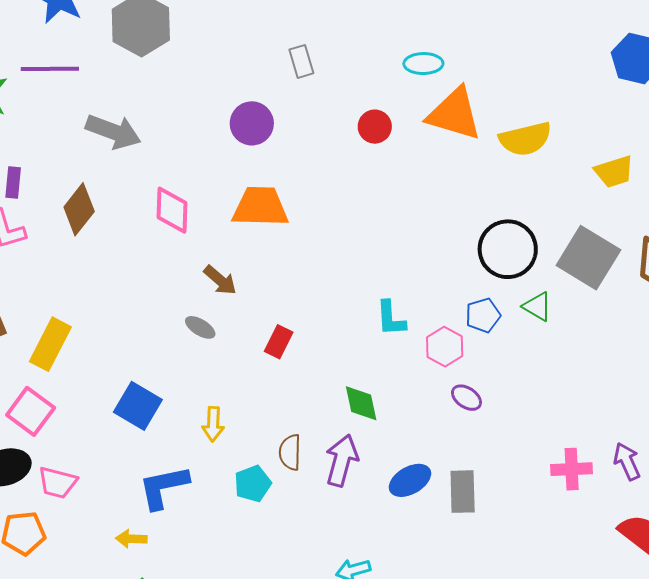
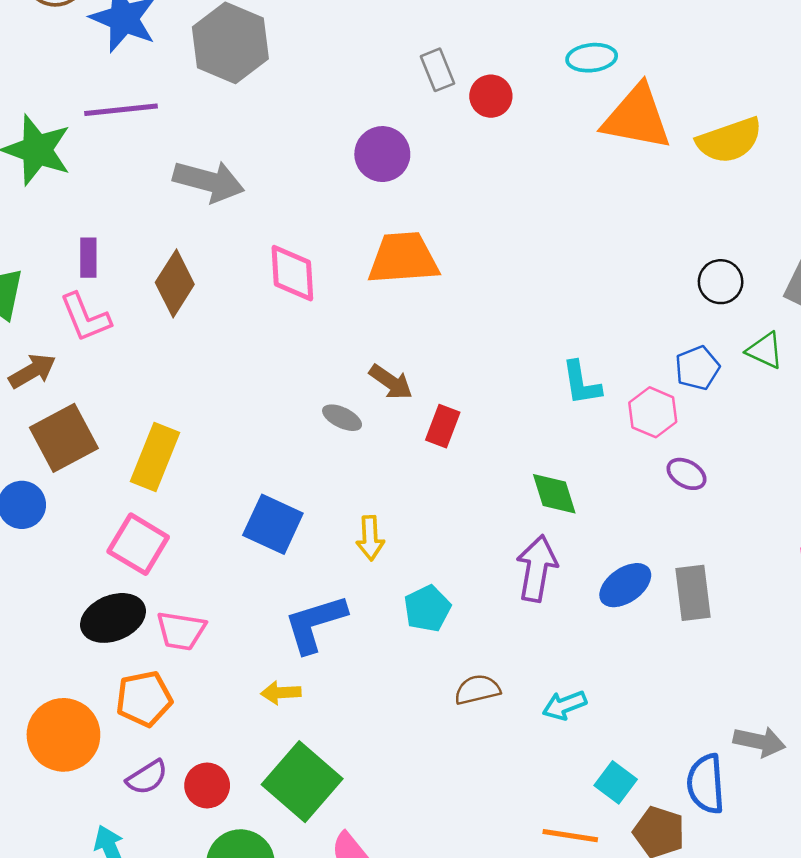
red circle: (375, 127) -> (491, 96), moved
black circle: (508, 249) -> (721, 282), size x0.6
brown arrow: (220, 280) -> (391, 382), moved
brown semicircle: (290, 452) -> (477, 690), moved, turned 81

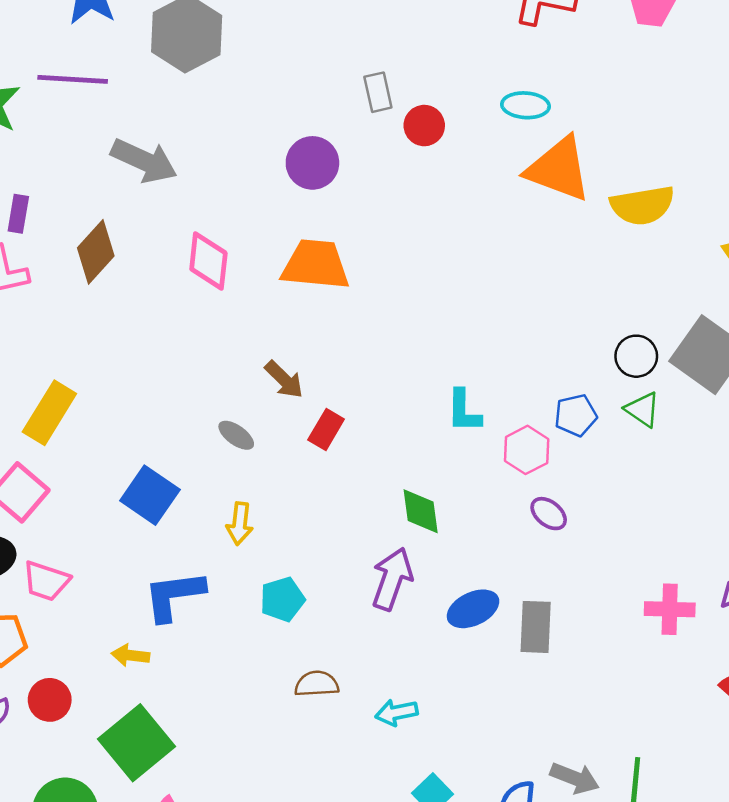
black circle: (721, 282) -> (636, 356), moved
gray ellipse: (342, 418) -> (236, 435), moved
red circle: (207, 785) -> (50, 700), moved

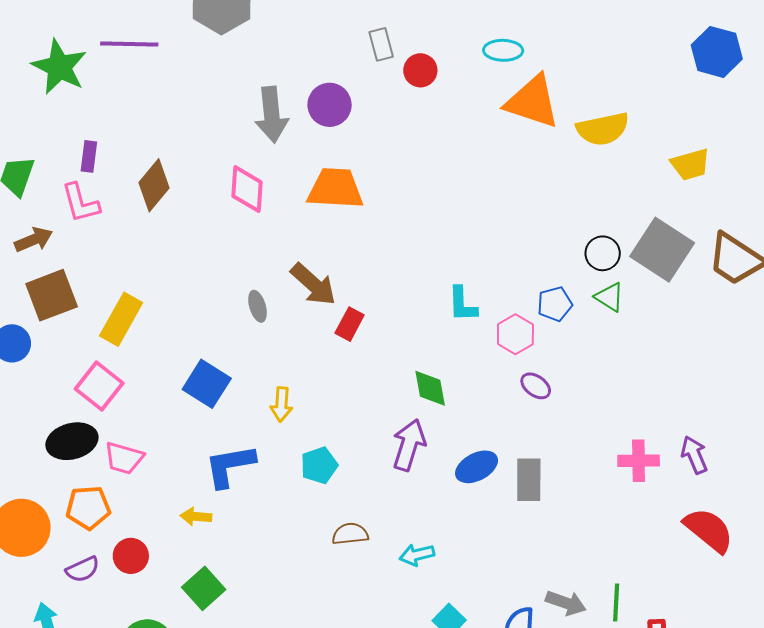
gray arrow: (144, 161) -> (272, 115), moved, turned 62
brown arrow: (284, 380) -> (313, 284), size x1.4
gray ellipse: (236, 435) -> (258, 306), moved, turned 40
green square: (136, 743) -> (204, 588), size x0.7

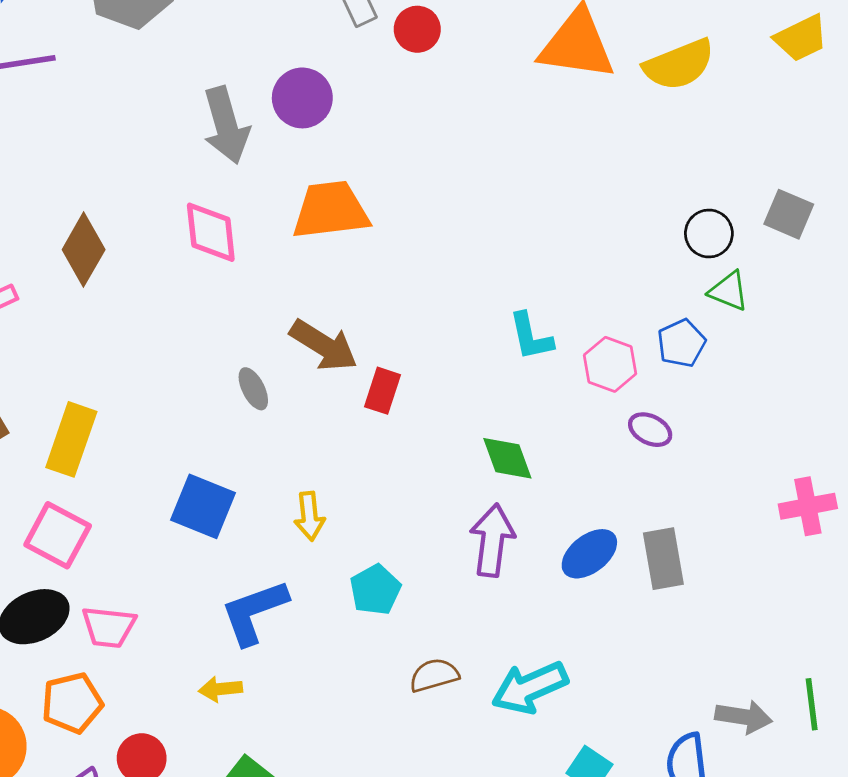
yellow trapezoid: (690, 164) -> (801, 38), moved
gray square: (662, 250) -> (789, 214), size x0.6
blue pentagon: (555, 304) -> (681, 343), moved
cyan arrow: (417, 555) -> (530, 688), size x1.6

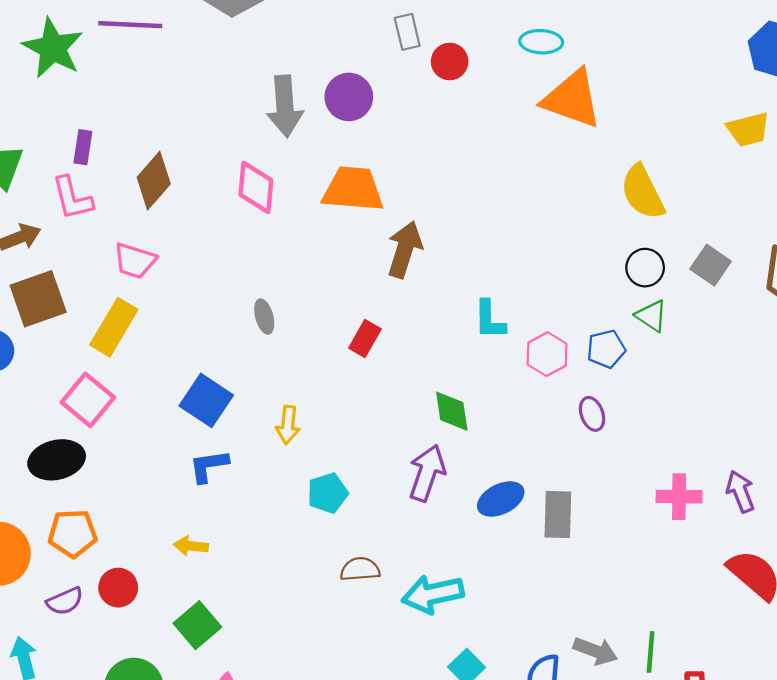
yellow semicircle: (679, 65) -> (643, 192), moved, turned 74
brown arrow: (324, 345) -> (405, 250), moved, turned -116
purple ellipse: (650, 430) -> (592, 414), moved, turned 32
blue L-shape: (254, 612) -> (209, 466), moved, size x0.7
pink trapezoid: (109, 627) -> (135, 261), moved

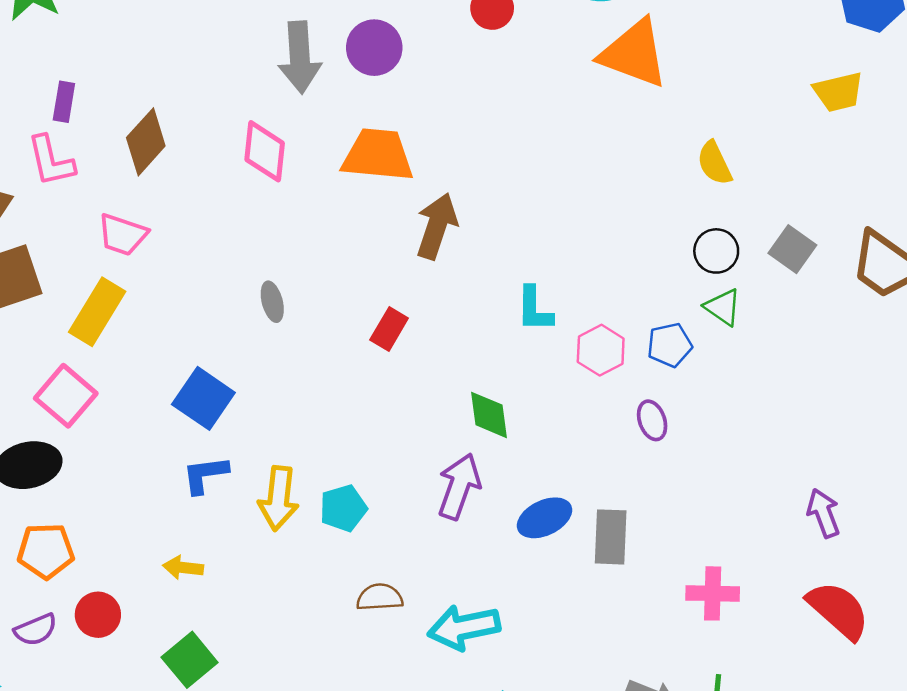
yellow semicircle: (643, 192) -> (714, 163), size x0.7
yellow arrow: (288, 425) -> (279, 498), moved, size x1.4
pink cross: (679, 497) -> (713, 593), moved

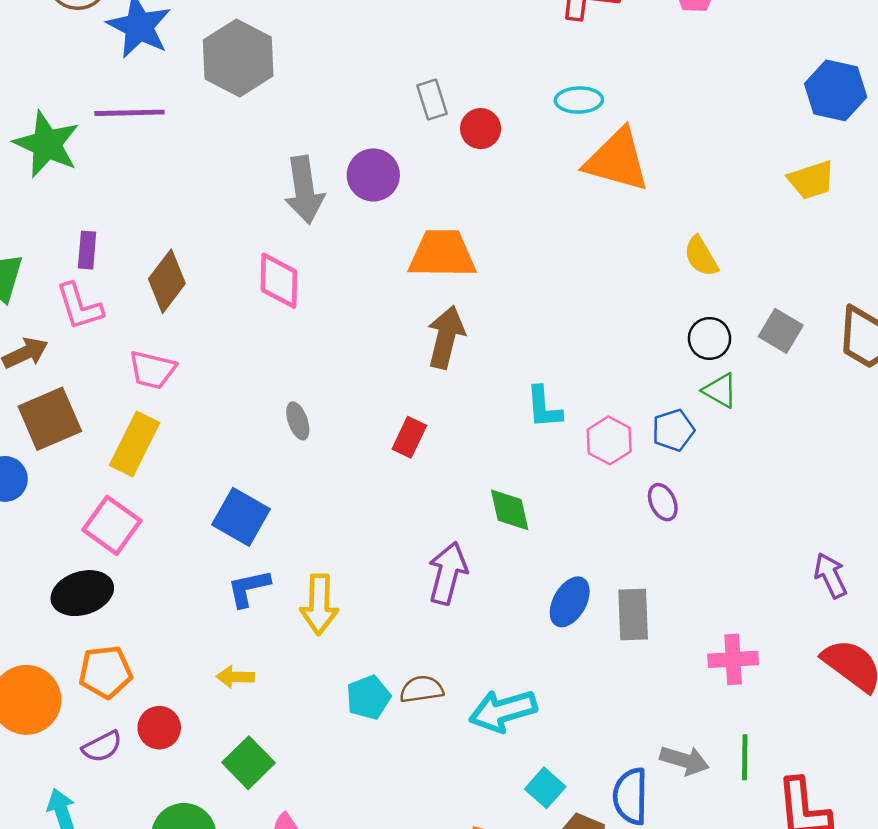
orange trapezoid: (378, 155) -> (442, 254), moved
purple arrow: (459, 486) -> (448, 573), moved
cyan pentagon: (343, 508) -> (368, 697), moved
blue ellipse: (544, 518) -> (570, 602), turned -30

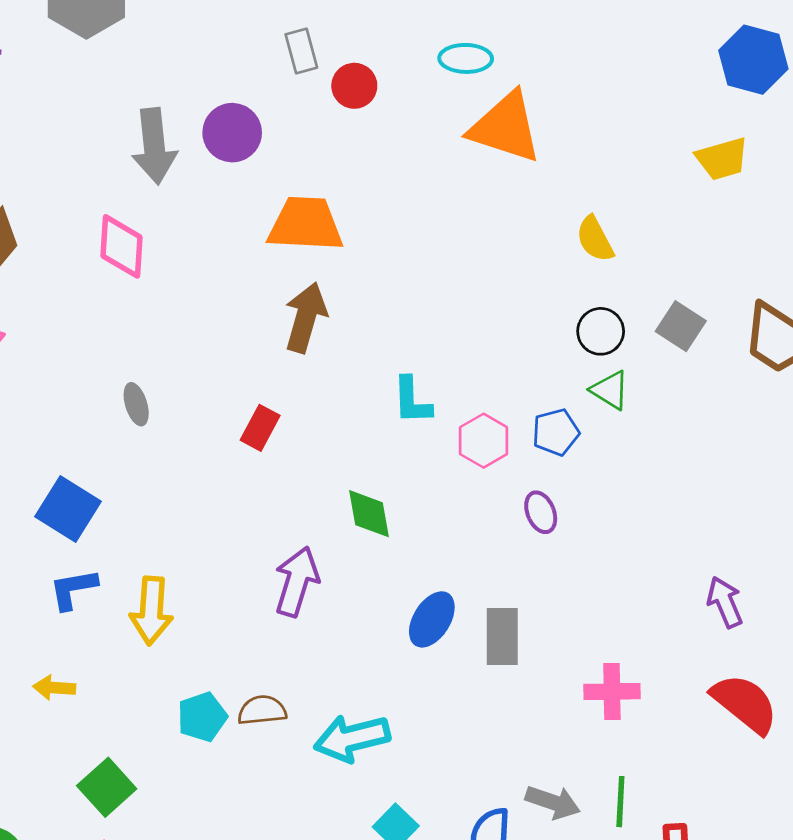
green square: (249, 763) -> (107, 787), moved

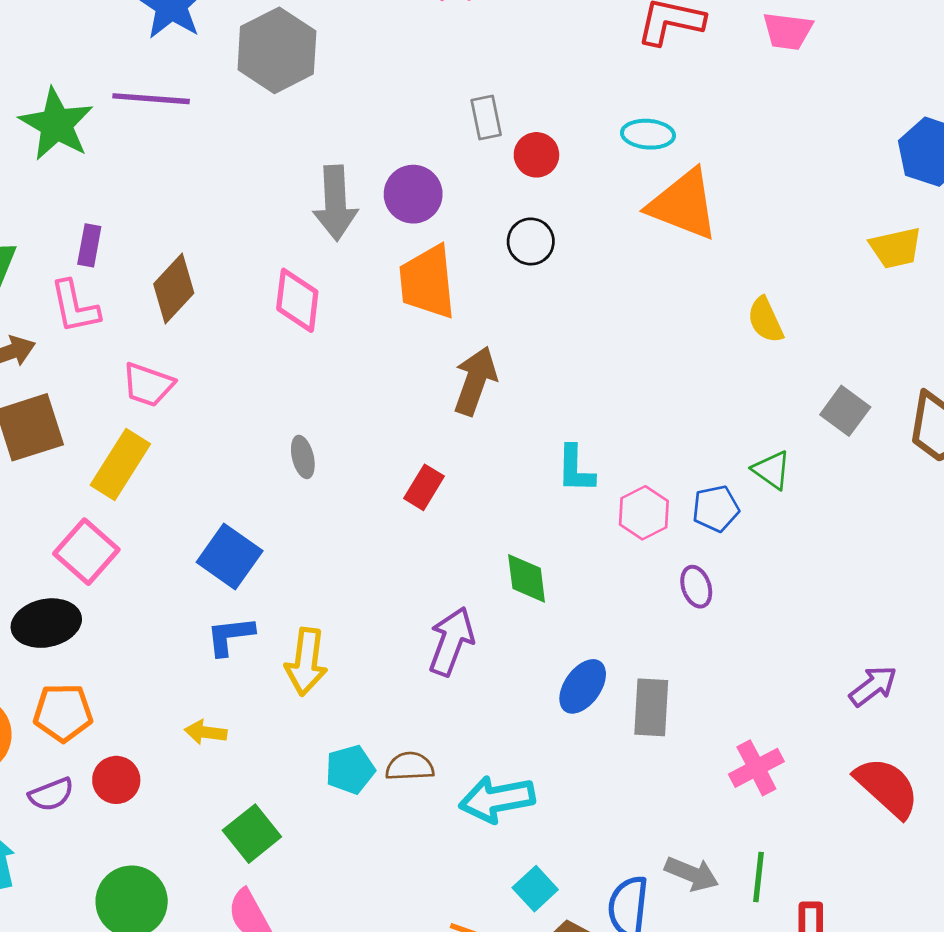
orange trapezoid: (305, 224) -> (427, 282), moved, turned -102
black circle: (601, 331) -> (531, 241), moved
purple arrow: (725, 602) -> (873, 686), turned 72
pink cross: (612, 692) -> (756, 768), turned -30

